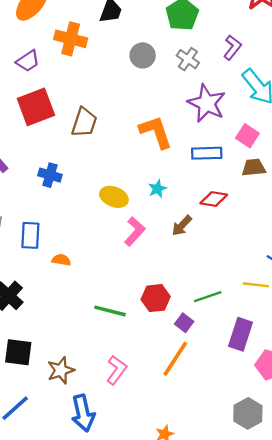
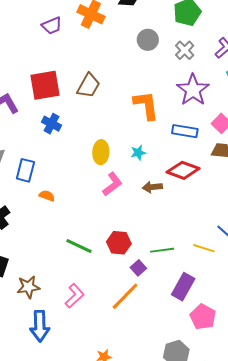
red square: (36, 107) -> (45, 85), moved
yellow ellipse: (114, 197) -> (101, 152), turned 60
red diamond: (214, 199) -> (183, 170), size x1.4
brown arrow: (182, 226) -> (152, 187), turned 30

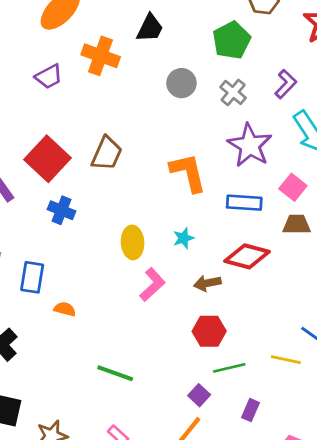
red square: (45, 85) -> (48, 159), turned -32
red hexagon: (119, 243) -> (209, 331), moved
purple rectangle: (183, 287) -> (250, 410), moved, size x0.6

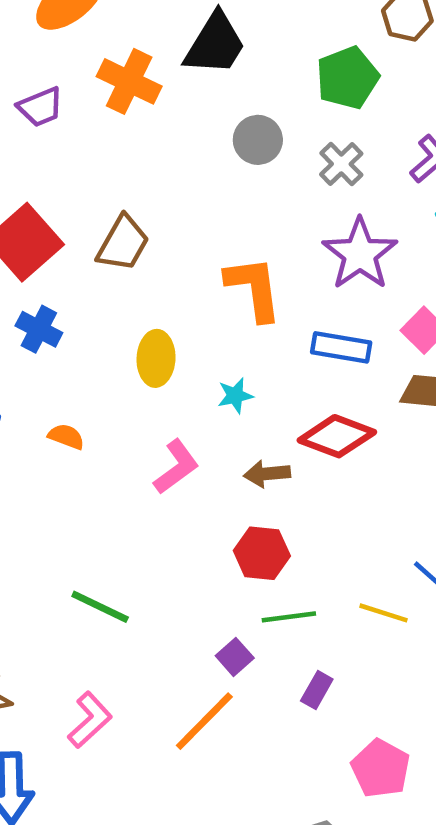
black trapezoid: (150, 28) -> (215, 44), size x1.4
yellow ellipse: (133, 242) -> (156, 358), moved
orange semicircle: (65, 309) -> (66, 437), moved

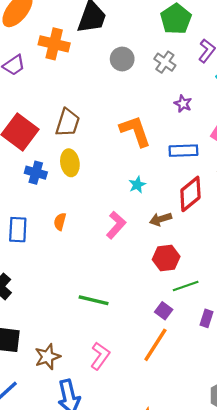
green pentagon: (348, 78) -> (176, 19), moved
purple star: (360, 254) -> (183, 104), size x0.5
yellow ellipse: (156, 358) -> (70, 163), moved
red diamond: (337, 436) -> (190, 194), turned -48
orange semicircle: (66, 437) -> (60, 222), turned -84

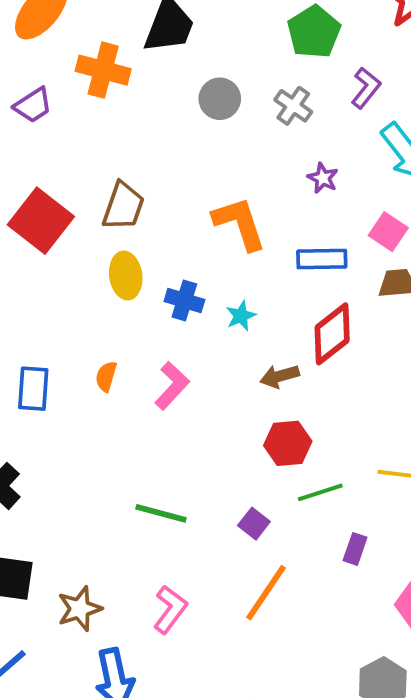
blue cross: (36, 173) -> (184, 300), moved
pink L-shape: (116, 225) -> (172, 386), moved
purple square: (164, 311) -> (254, 524), moved

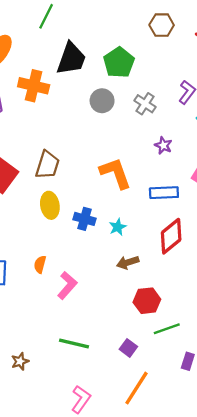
green pentagon: (314, 32) -> (119, 63), moved
brown arrow: (280, 376) -> (128, 262), moved
pink L-shape: (172, 386) -> (67, 285), moved
brown star: (80, 609) -> (20, 361), moved, size x0.7

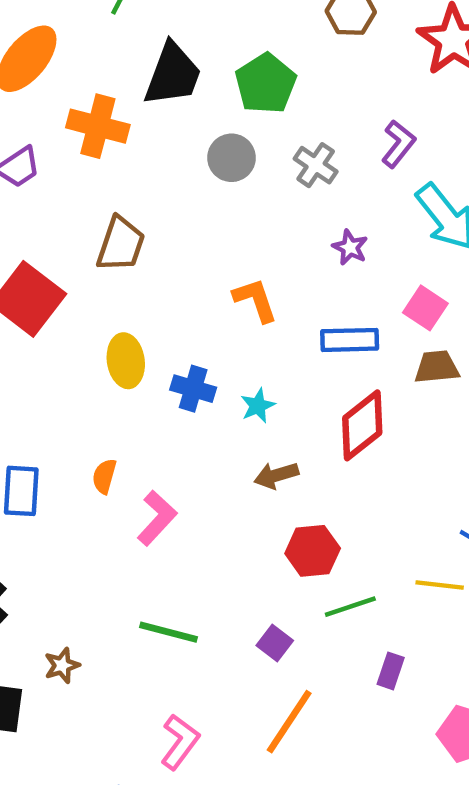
brown trapezoid: (47, 165) -> (121, 244), moved
orange L-shape: (115, 173) -> (255, 300), size x0.7

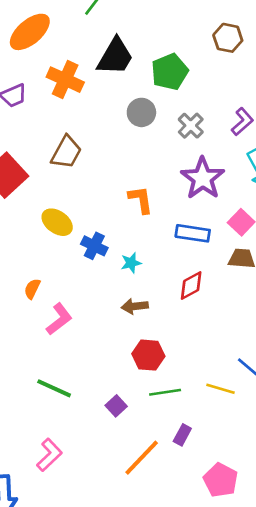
purple star: (350, 247) -> (203, 178), size x2.0
yellow ellipse: (126, 361) -> (57, 222), turned -56
red diamond: (362, 425) -> (191, 286), size x0.7
orange line: (289, 722) -> (142, 458), moved

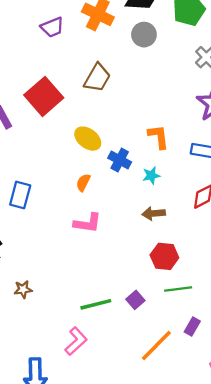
gray circle: (141, 112) -> (144, 35), moved
orange L-shape: (141, 200) -> (159, 137), moved
orange semicircle: (32, 289) -> (83, 182), moved
pink L-shape: (59, 319) -> (87, 223), turned 44
green line: (54, 388) -> (96, 304), moved, turned -40

